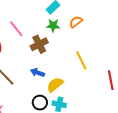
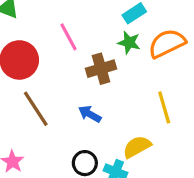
orange semicircle: (76, 22) -> (167, 43), size x1.6
yellow semicircle: (55, 85) -> (137, 147), moved

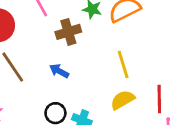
yellow semicircle: (137, 147) -> (123, 100), moved

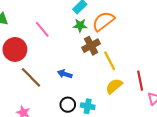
brown cross: (68, 32) -> (91, 46), moved

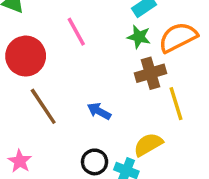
yellow semicircle: (114, 86) -> (148, 144), moved

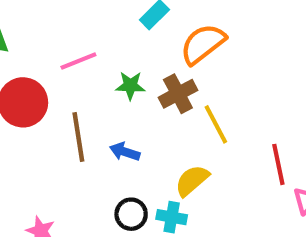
pink line: (76, 32) -> (78, 61), turned -72
green star: (139, 37) -> (130, 86), moved
brown line: (43, 106) -> (78, 137), moved, turned 36

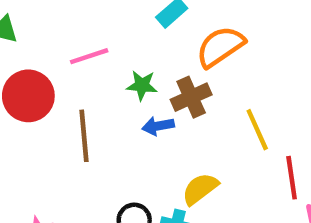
yellow line: (216, 124) -> (257, 130), moved
blue arrow: (125, 152) -> (158, 126), moved, turned -32

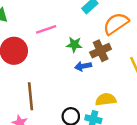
brown line: (84, 136) -> (31, 96), moved
yellow semicircle: (200, 189) -> (106, 99), turned 30

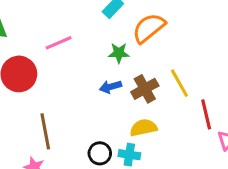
green star: (74, 45) -> (119, 53), moved
brown cross: (101, 51) -> (145, 89), moved

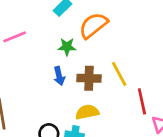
blue arrow: (110, 87) -> (59, 76), turned -90
brown cross: (145, 89) -> (89, 78), turned 30

